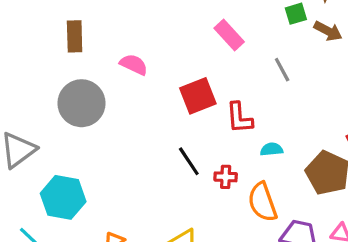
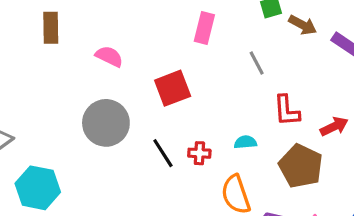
pink rectangle: (229, 35) -> (204, 28), turned 56
gray circle: (82, 103) -> (106, 123), moved
red L-shape: (239, 118) -> (287, 111), moved
red cross: (226, 177) -> (199, 153), moved

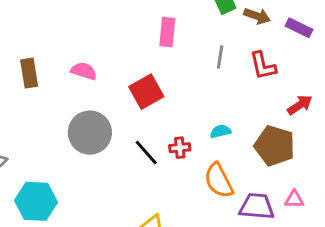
brown rectangle: (51, 28) -> (29, 73), moved
gray line: (257, 63) -> (220, 57), turned 45
red L-shape: (287, 111) -> (263, 66), moved

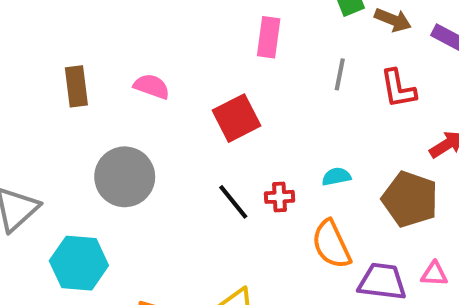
gray circle: (90, 133) -> (125, 177), moved

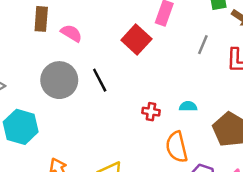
pink semicircle: (152, 86) -> (71, 33), moved
red square: (236, 118) -> (136, 40), moved, turned -32
black line: (233, 202) -> (100, 80), moved

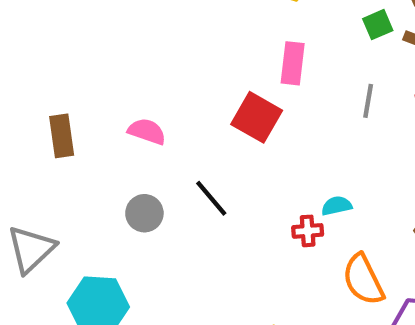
brown rectangle: (41, 19) -> (62, 136), moved
gray circle: (59, 80) -> (144, 213), size x0.6
cyan semicircle: (188, 106) -> (337, 206), moved

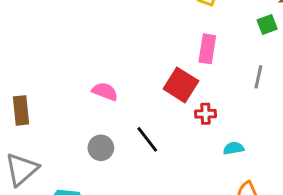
brown rectangle: (62, 136) -> (21, 110), moved
red cross: (308, 231) -> (206, 114), moved

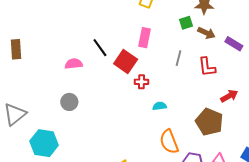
pink semicircle: (105, 91) -> (74, 64), turned -30
brown rectangle: (21, 110) -> (16, 49), moved
black line: (147, 139) -> (100, 48), moved

